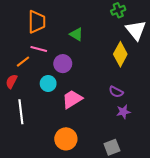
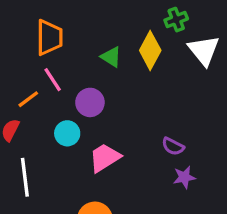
pink line: (39, 49) -> (53, 80), turned 42
yellow diamond: (120, 54) -> (150, 50), moved

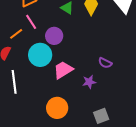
cyan circle: (67, 133) -> (40, 55), size x1.5
purple star: (184, 177) -> (89, 82), moved

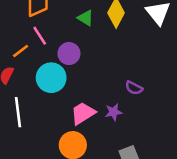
pink trapezoid: (63, 70) -> (83, 113), moved

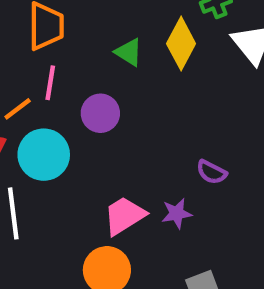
pink line: (40, 36) -> (50, 83), turned 42
cyan circle: (51, 78) -> (44, 155), moved

